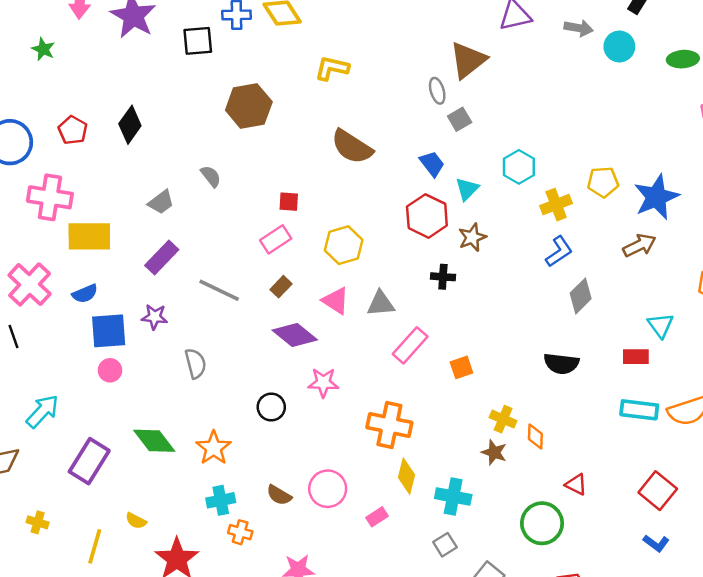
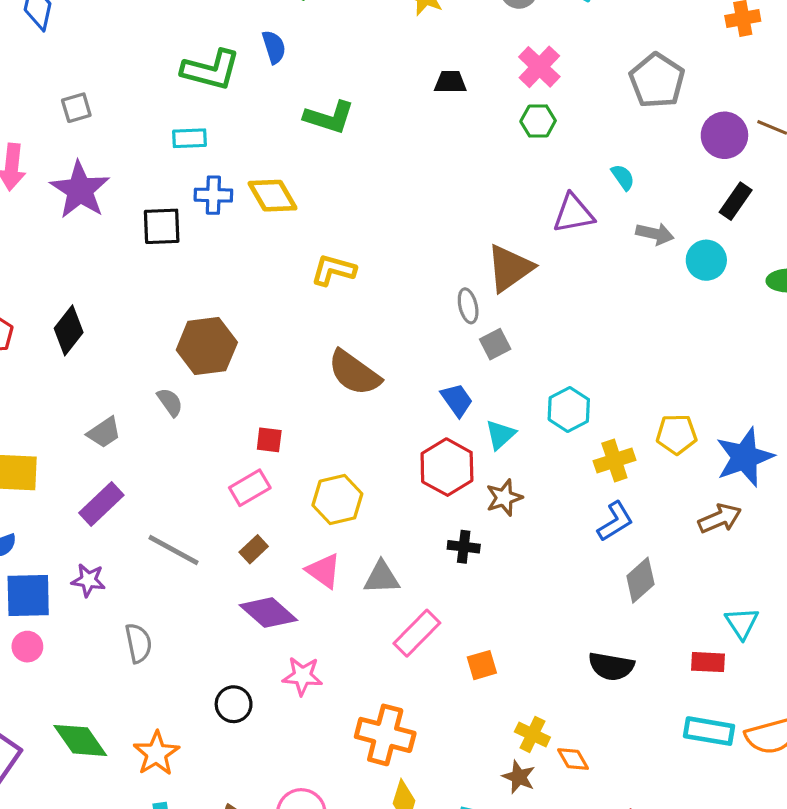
brown hexagon: (249, 106) -> (207, 346), moved
orange diamond: (535, 437) -> (573, 759), turned -35

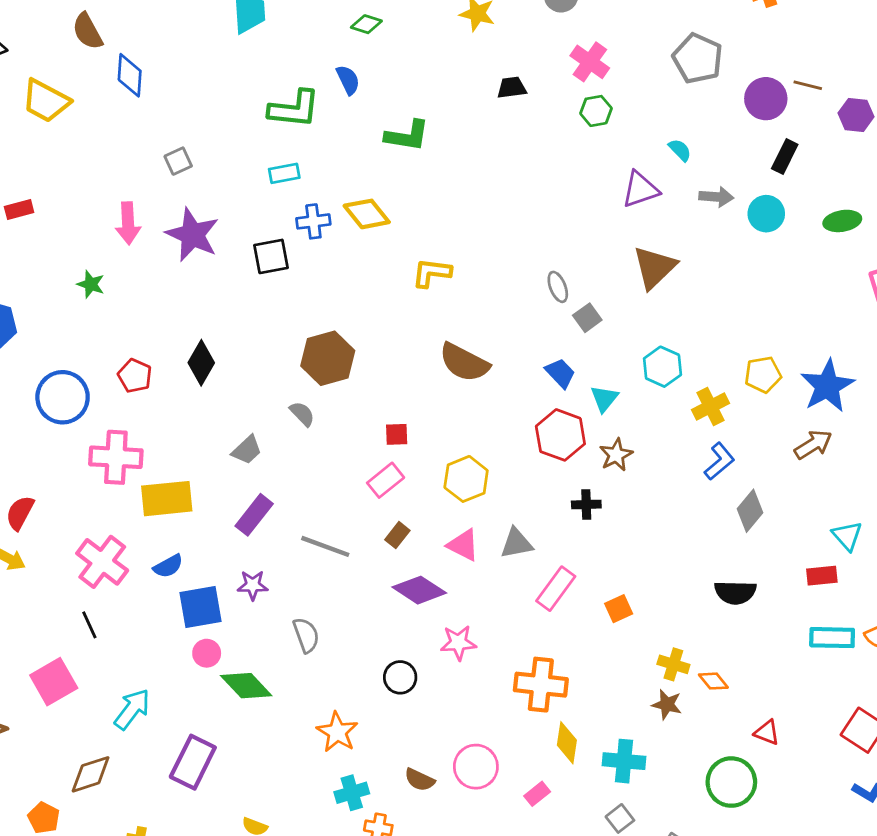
brown triangle: (510, 268) -> (654, 267), moved
green diamond: (80, 740) -> (246, 686), moved

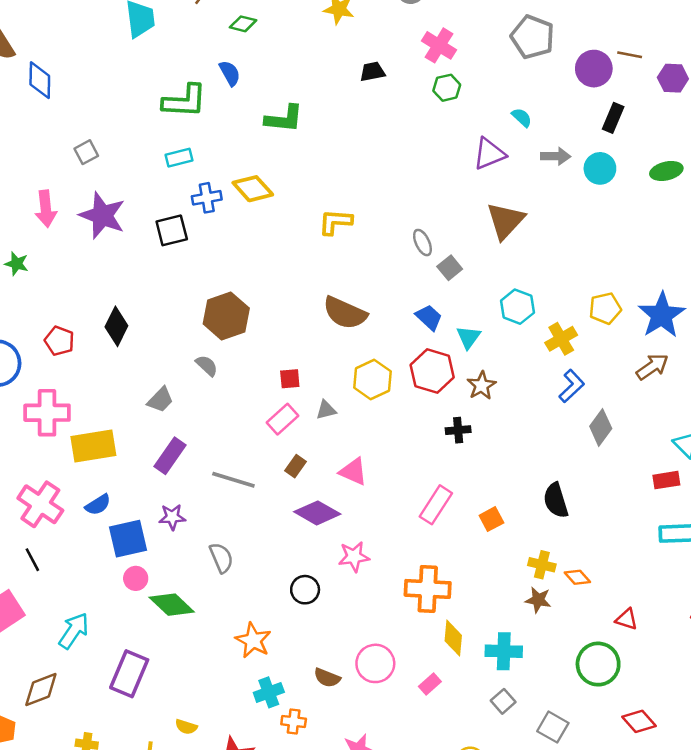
yellow L-shape: (432, 273) -> (335, 222), moved
yellow hexagon: (466, 479) -> (372, 379), moved
gray triangle: (516, 543) -> (326, 410), moved, size x0.7
black semicircle: (735, 592) -> (556, 500), moved, turned 75

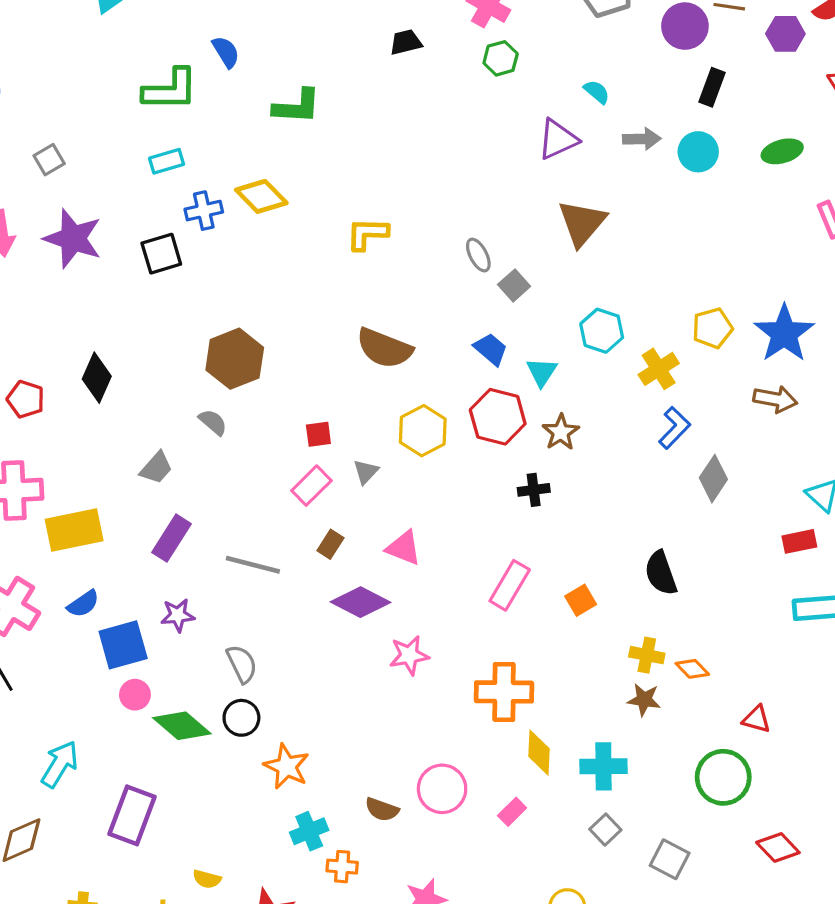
brown arrow: (652, 367) -> (775, 399), turned 48
gray triangle: (326, 410) -> (366, 472), turned -30
black circle: (305, 590) -> (241, 718), moved

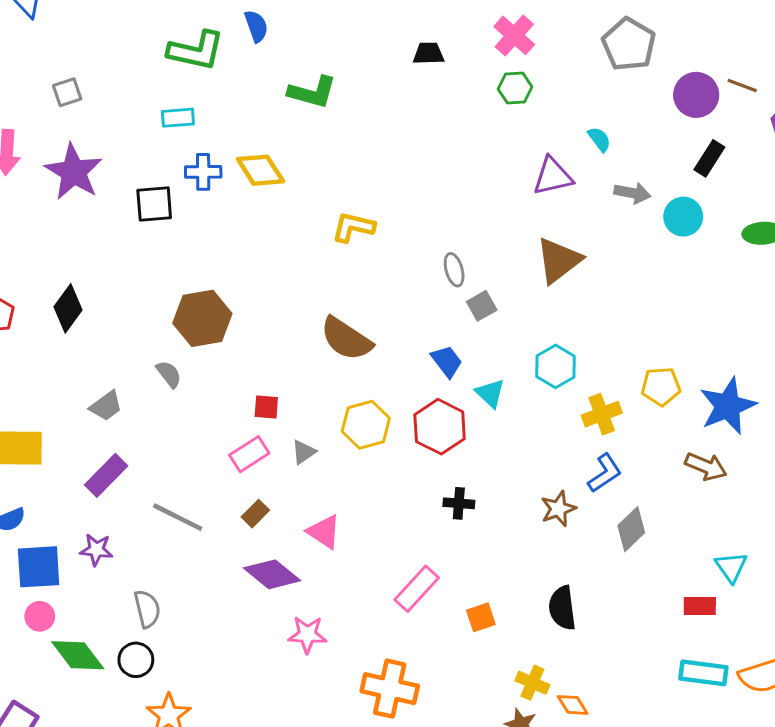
cyan triangle: (542, 372) -> (490, 393), turned -32
brown star: (561, 432) -> (558, 509), moved

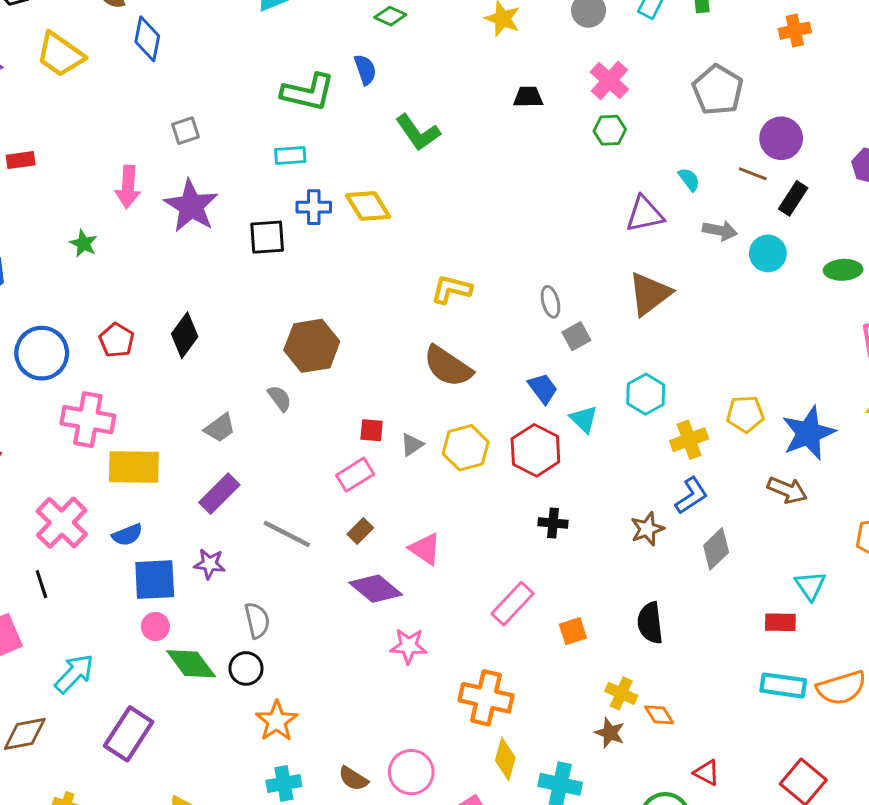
brown line: (742, 86) -> (753, 174), moved
green L-shape: (312, 92) -> (418, 133), turned 39
yellow L-shape: (353, 227) -> (451, 289), moved
gray triangle: (304, 452) -> (412, 445), moved

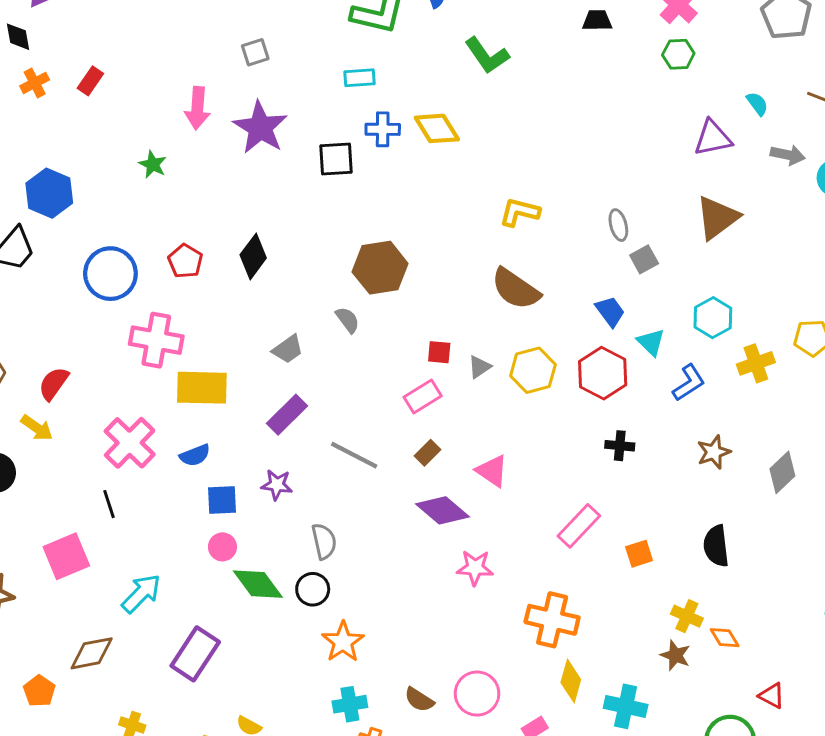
red rectangle: (21, 160) -> (90, 81), turned -48
blue L-shape: (691, 496) -> (689, 383), moved
blue square: (155, 580) -> (222, 500), size x0.7

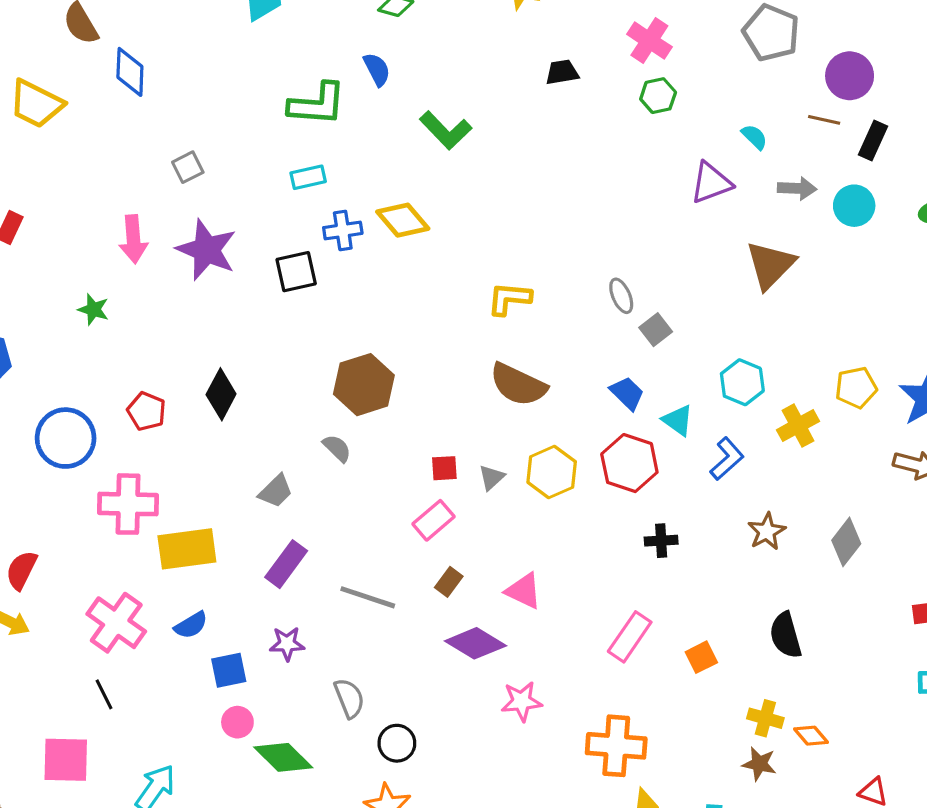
brown triangle: (717, 218) -> (770, 265), moved
pink square: (66, 556) -> (66, 760), turned 33
black circle: (313, 589) -> (397, 743), moved

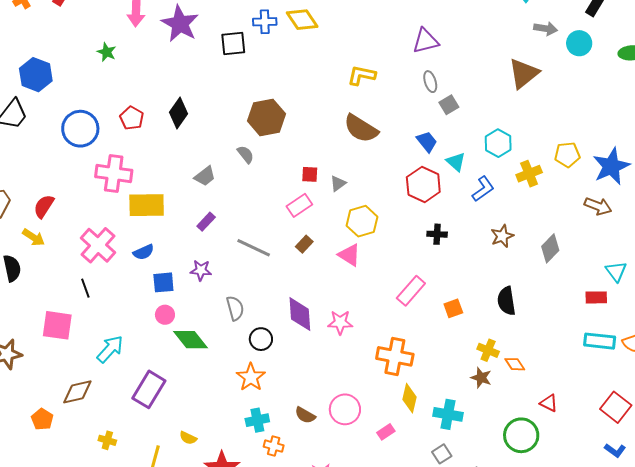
purple triangle: (711, 183) -> (426, 41), moved
yellow hexagon: (552, 472) -> (362, 221), moved
purple rectangle: (286, 564) -> (206, 222), size x0.7
purple diamond: (475, 643) -> (300, 314), moved, turned 48

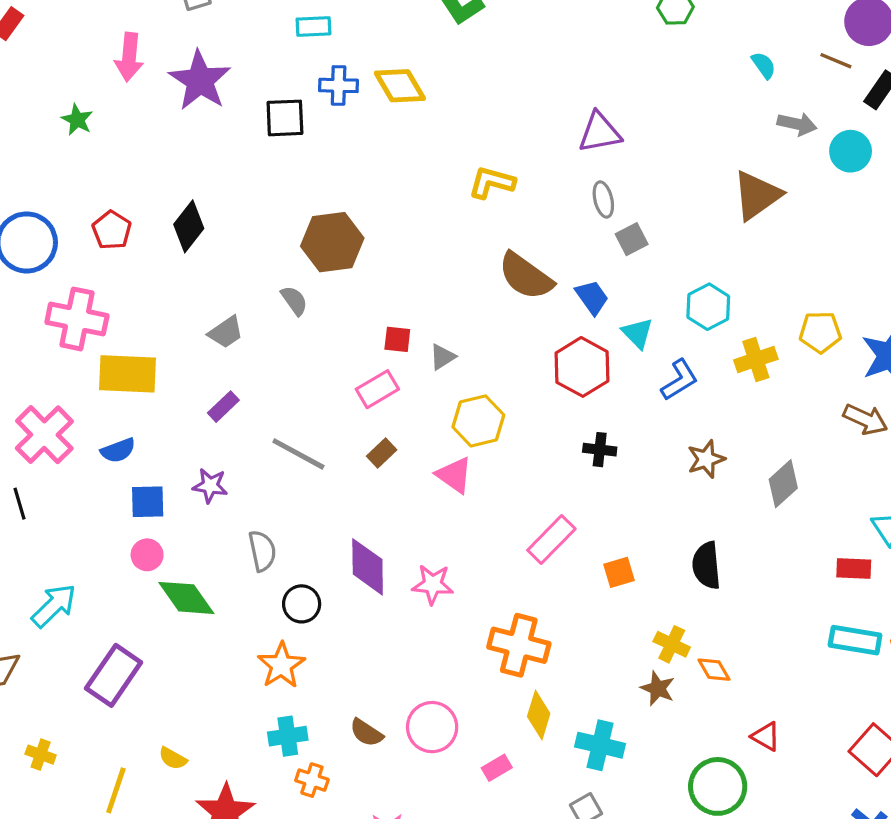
brown semicircle: (361, 129) -> (526, 276), moved

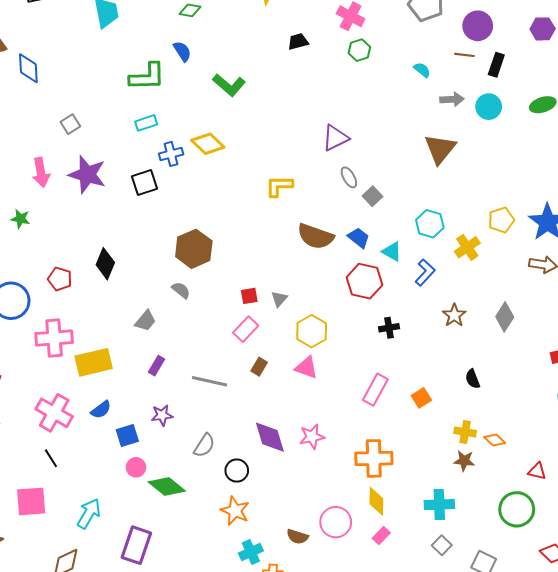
gray semicircle: (262, 551) -> (204, 445), turned 60
black semicircle: (707, 565) -> (473, 379), size x0.7
yellow diamond: (539, 715) -> (376, 501), moved

